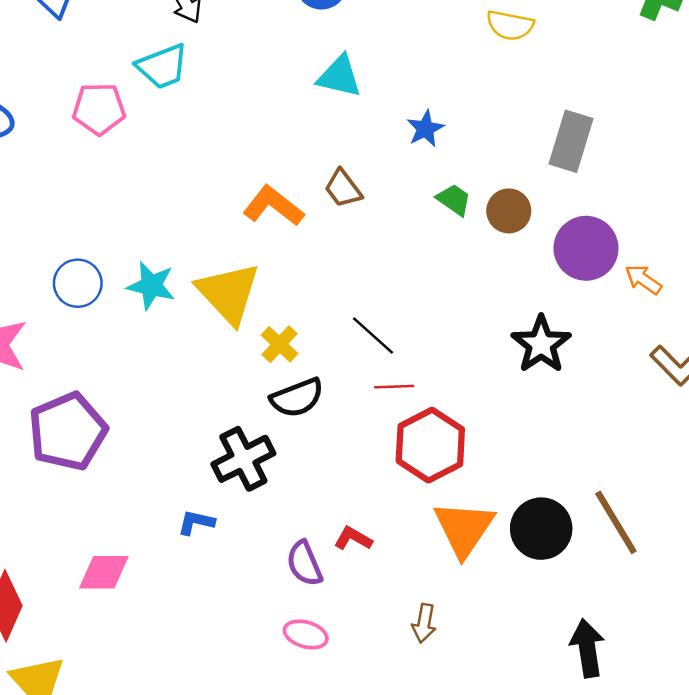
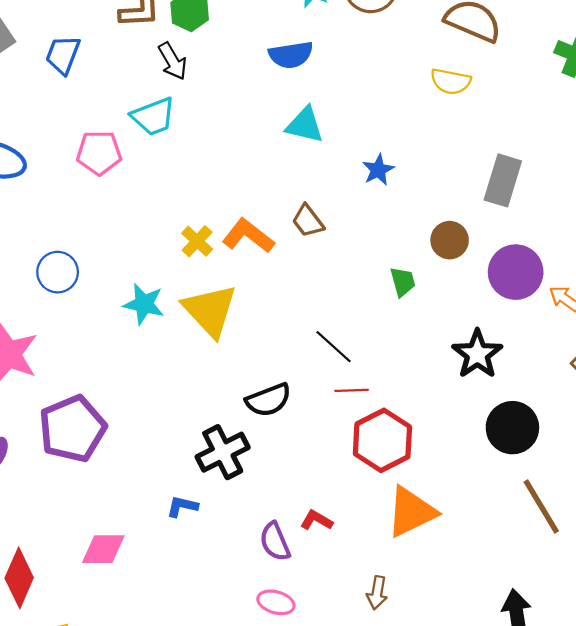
green trapezoid: (454, 200) -> (403, 282), moved, turned 40
blue circle: (78, 283) -> (58, 272), moved
yellow cross: (280, 344) -> (197, 241), moved
orange triangle: (464, 529) -> (411, 512), turned 30
black circle: (541, 529) -> (512, 428), moved

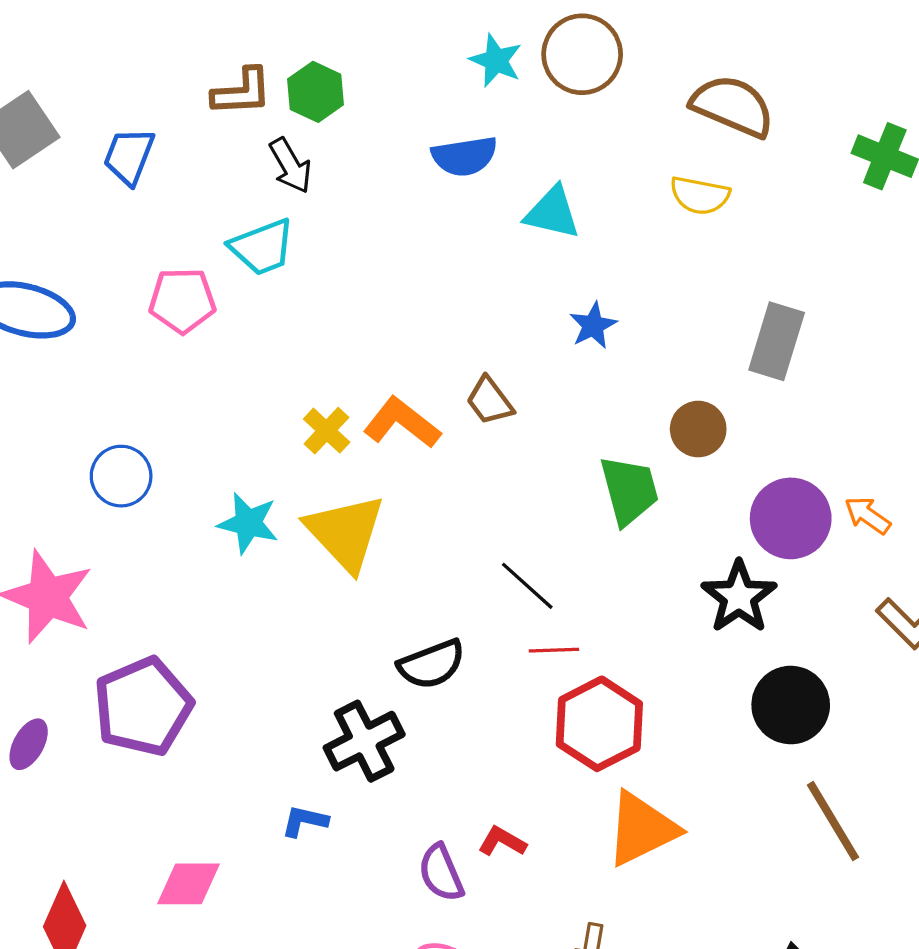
cyan triangle: (305, 125) -> (552, 213), moved
purple circle: (516, 272) -> (791, 518), moved
green trapezoid: (403, 282) -> (629, 490), size x1.6

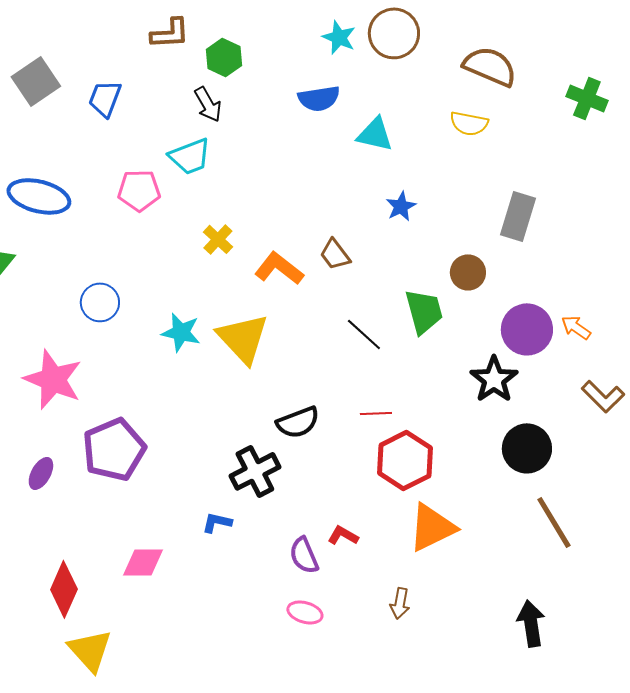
brown L-shape: (242, 92) -> (170, 33), moved
yellow cross: (327, 431) -> (218, 239), moved
black line: (527, 586) -> (364, 334), moved

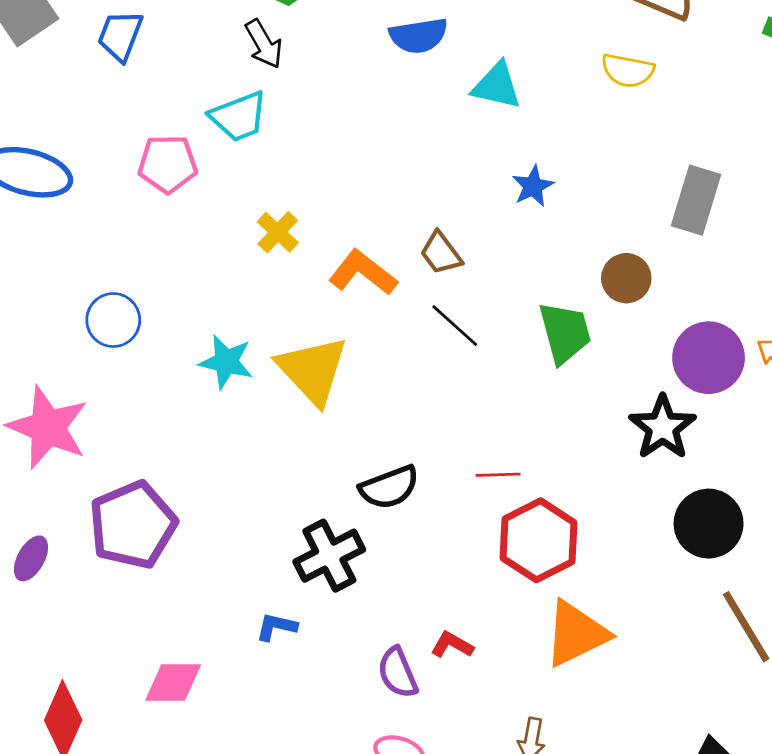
black line: (364, 334) -> (455, 326), moved

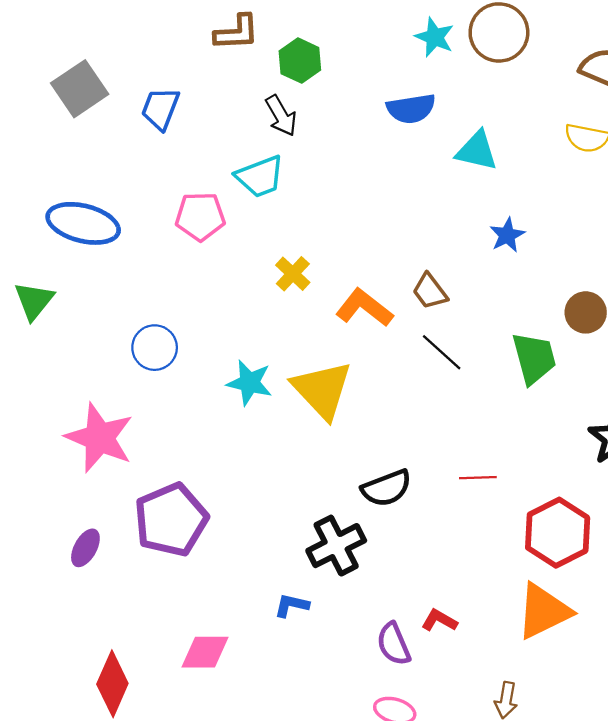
red hexagon: (538, 540) -> (558, 533), moved

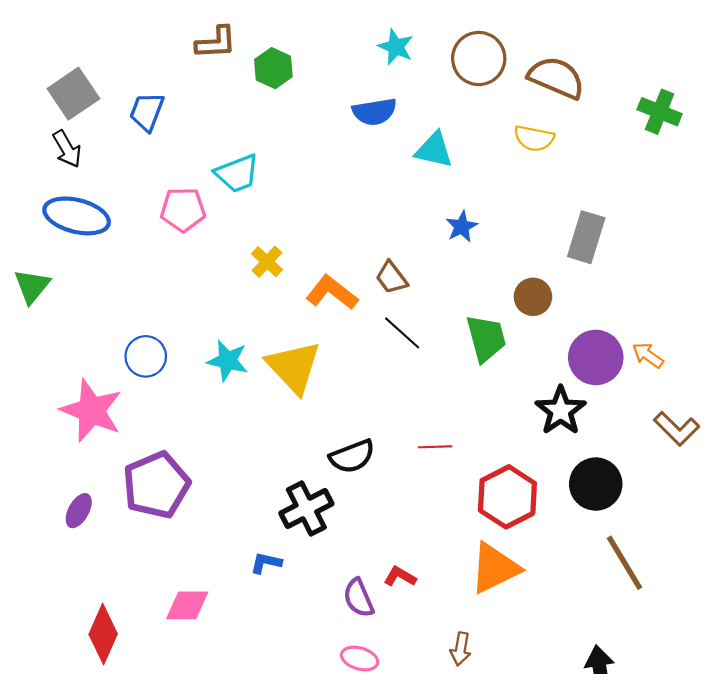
brown circle: (499, 32) -> (479, 59), moved
black arrow: (281, 116) -> (67, 149), moved
blue circle: (155, 348) -> (146, 356), moved

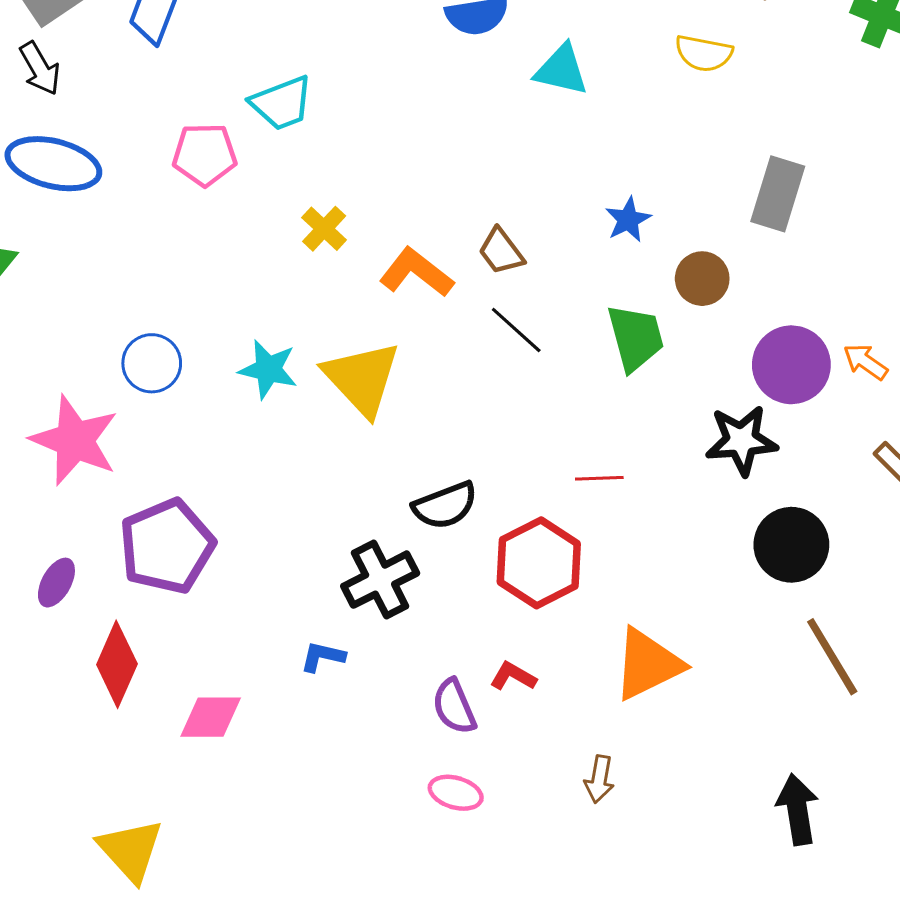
blue star: (462, 227) -> (628, 220), moved
black star: (561, 411) -> (741, 440), turned 30
red line: (435, 447) -> (599, 478), moved
red hexagon: (507, 497) -> (539, 563), moved
red diamond: (103, 634) -> (117, 664), moved

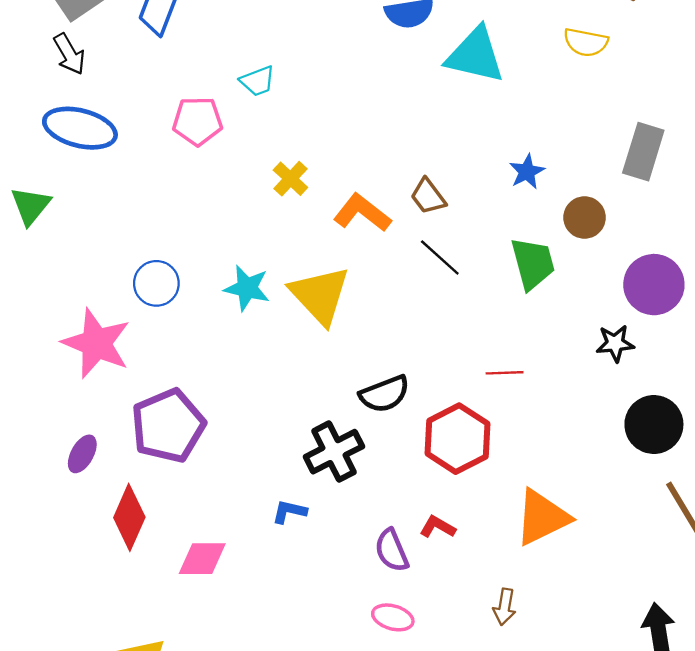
cyan triangle: (562, 70) -> (475, 55), size x1.4
cyan trapezoid: (282, 103) -> (258, 81), size x0.7
black star: (741, 440) -> (615, 343), size x0.7

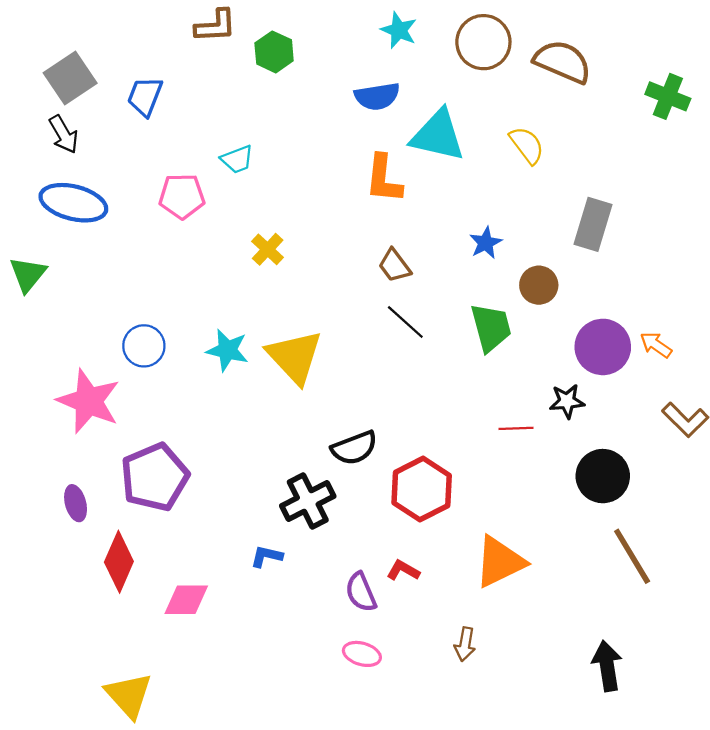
yellow semicircle: (586, 42) -> (527, 145), moved, turned -138
orange L-shape: (362, 213) -> (384, 179), moved, turned -122
red line: (505, 373) -> (516, 428), moved
purple ellipse: (82, 454) -> (76, 503), turned -44

